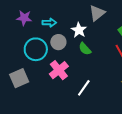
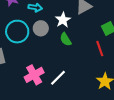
pink cross: (59, 70) -> (34, 75), moved

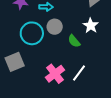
white star: (63, 20) -> (91, 26), moved
green semicircle: (66, 39) -> (74, 41), moved

